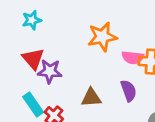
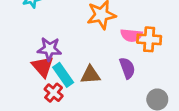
red triangle: (33, 59) -> (43, 67), moved
cyan rectangle: (33, 104) -> (63, 75), moved

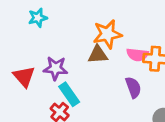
red triangle: (43, 67) -> (24, 76), moved
brown triangle: (90, 75) -> (98, 55), moved

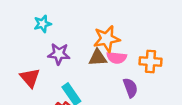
pink semicircle: (137, 55) -> (117, 58), moved
purple star: (56, 68) -> (59, 54), moved

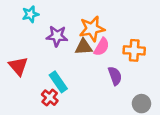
purple star: (59, 54) -> (57, 36), moved
pink semicircle: (117, 58) -> (102, 47), turned -66

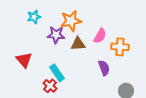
orange star: (92, 29) -> (71, 21), moved
pink semicircle: (102, 47) -> (100, 36), moved

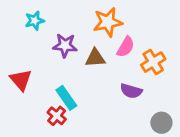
orange star: (71, 21) -> (108, 22), moved
orange cross: (120, 47) -> (153, 62), turned -36
purple semicircle: (104, 68) -> (131, 91), turned 126

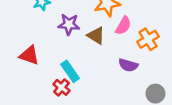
brown triangle: (95, 58) -> (96, 35), turned 36
red triangle: (21, 80) -> (29, 55), turned -30

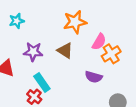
purple star: (69, 24) -> (33, 52), moved
pink semicircle: (123, 26) -> (99, 42), moved

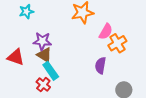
brown triangle: (65, 51) -> (44, 55), moved
purple semicircle: (94, 77) -> (101, 65), turned 84

